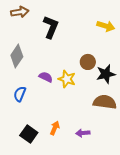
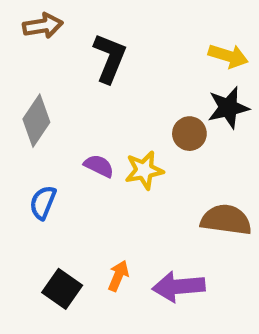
black star: (106, 74) -> (228, 108), moved
yellow star: (67, 79) -> (144, 170), turned -30
purple arrow: (83, 133) -> (179, 287), size x1.6

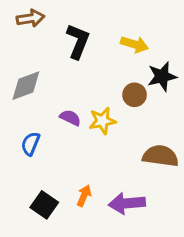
yellow arrow: (228, 56) -> (135, 44), moved
gray diamond: (36, 121) -> (26, 86), turned 36

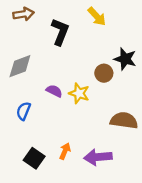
yellow arrow: (135, 44) -> (97, 16), moved, turned 30
black star: (162, 76) -> (125, 59), turned 30
yellow star: (102, 121) -> (79, 93), turned 30

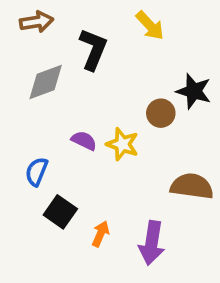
gray diamond: (20, 66) -> (46, 82), moved
purple arrow: (98, 157) -> (152, 243), turned -76
black square: (34, 158) -> (60, 212), moved

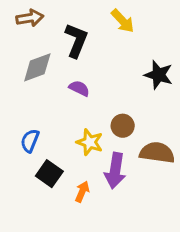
brown circle: (161, 113) -> (123, 126), moved
purple semicircle: (84, 141) -> (79, 88), moved
yellow star: (122, 144) -> (90, 142), moved
purple arrow: (152, 243) -> (115, 171), moved

